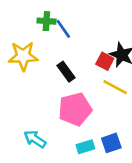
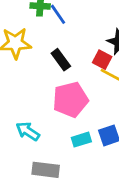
red square: (105, 61) -> (102, 60), moved

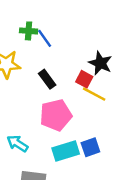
cyan rectangle: (81, 140) -> (66, 151), size x1.5

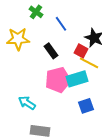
green cross: (29, 31) -> (36, 12), turned 32
blue line: (45, 38) -> (61, 24), moved
cyan rectangle: (66, 151) -> (77, 79), moved

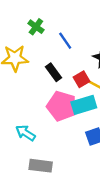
red square: (81, 51) -> (82, 79), moved, turned 32
pink pentagon: (58, 80) -> (62, 106), turned 30

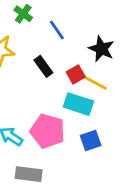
cyan rectangle: (84, 105) -> (78, 104), turned 35
pink pentagon: (62, 106) -> (47, 131), moved

